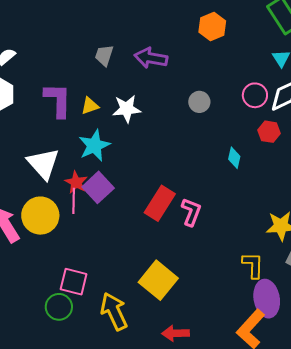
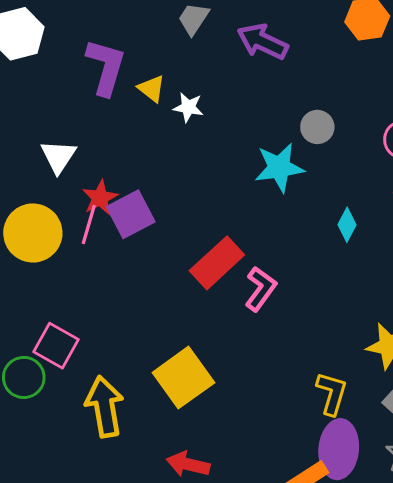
yellow triangle: (90, 106) -> (152, 88), turned 42
white star: (127, 109) -> (188, 107), moved, size x0.7
cyan star: (94, 146) -> (279, 167), moved
white triangle: (43, 164) -> (58, 156), size x0.7

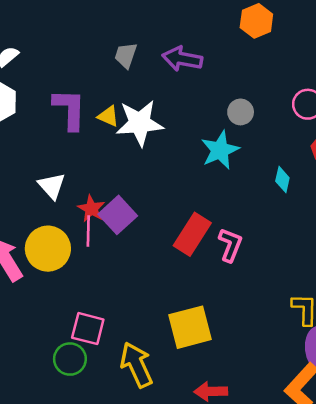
white star: (188, 107) -> (140, 123), size x2.0
yellow square: (183, 378) -> (190, 327), turned 36

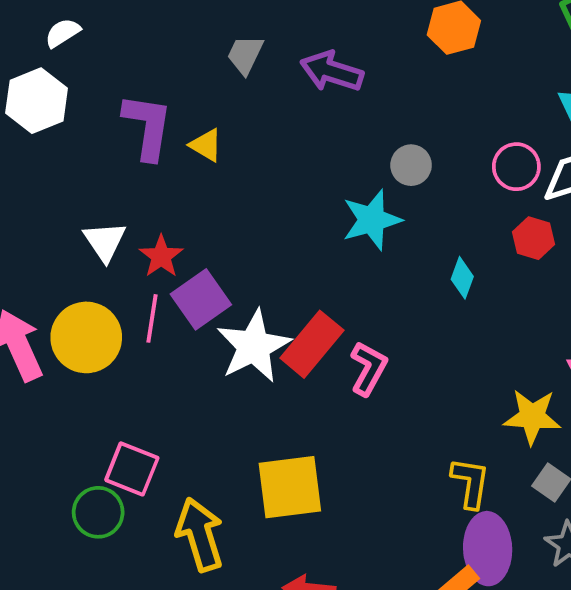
white star: (140, 123) -> (254, 346), moved, turned -30
red star: (91, 209) -> (161, 256), moved

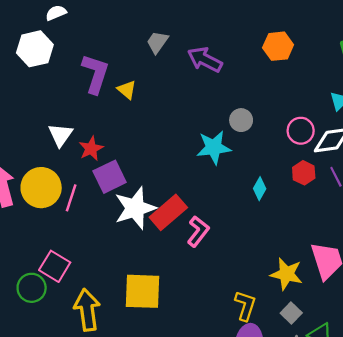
pink line: (152, 318) -> (71, 198), moved

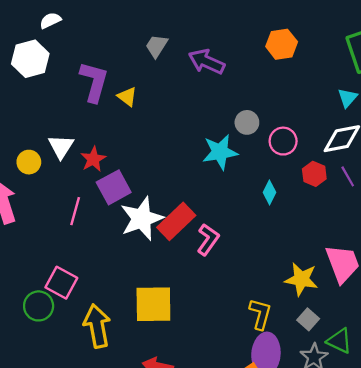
pink circle: (301, 131) -> (283, 141), moved
yellow circle: (41, 188) -> (29, 162), moved, size x0.6

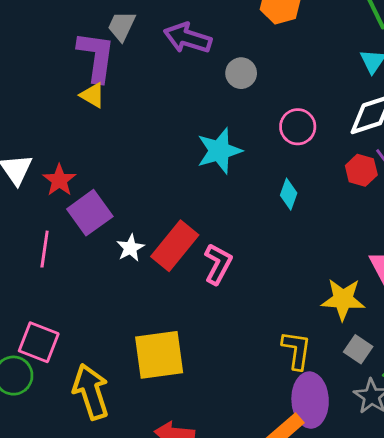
purple L-shape: (94, 82) -> (96, 57), moved
gray circle: (247, 122) -> (241, 73), moved
red hexagon: (314, 174) -> (361, 170), moved
white star: (142, 219) -> (130, 248), size x0.5

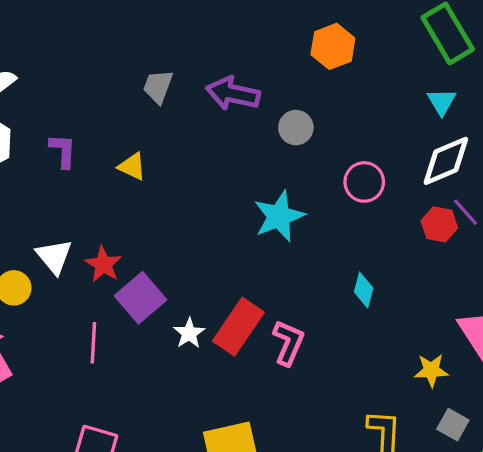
purple L-shape: (96, 57) -> (63, 151), moved, size x0.6
cyan diamond: (289, 194) -> (364, 290), moved
yellow star: (343, 299) -> (431, 370), size x0.7

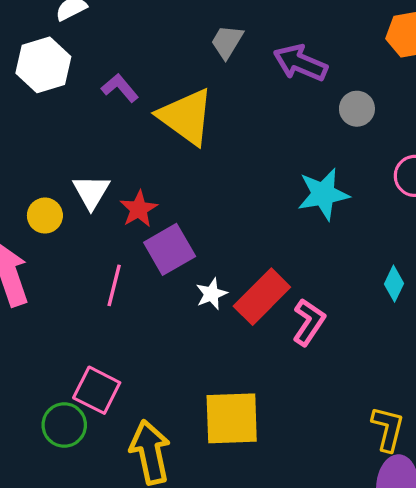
purple L-shape: (63, 151) -> (120, 88), turned -54
yellow triangle: (132, 166) -> (186, 117), size x2.0

